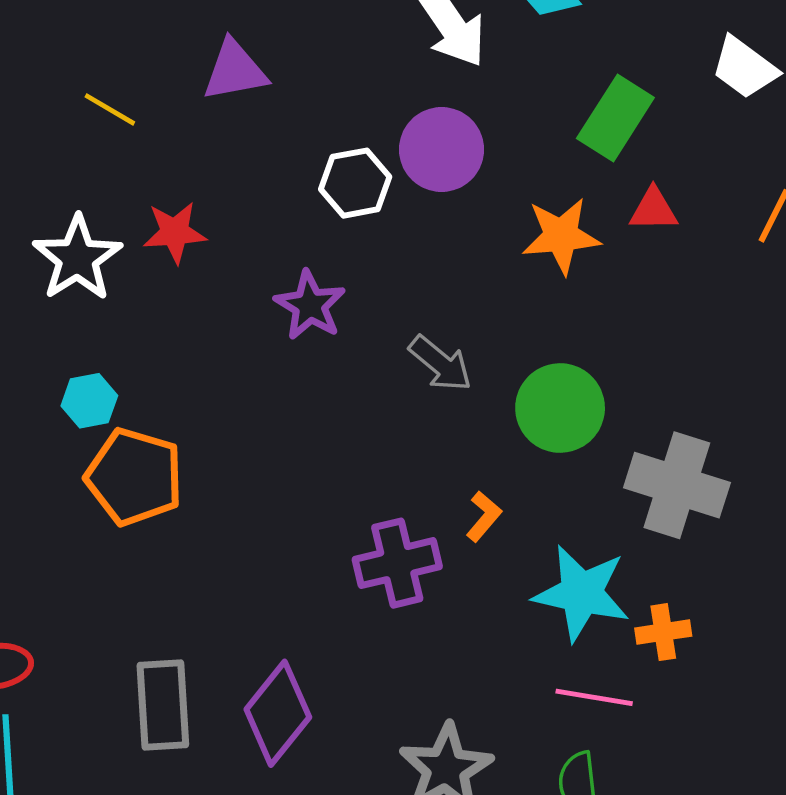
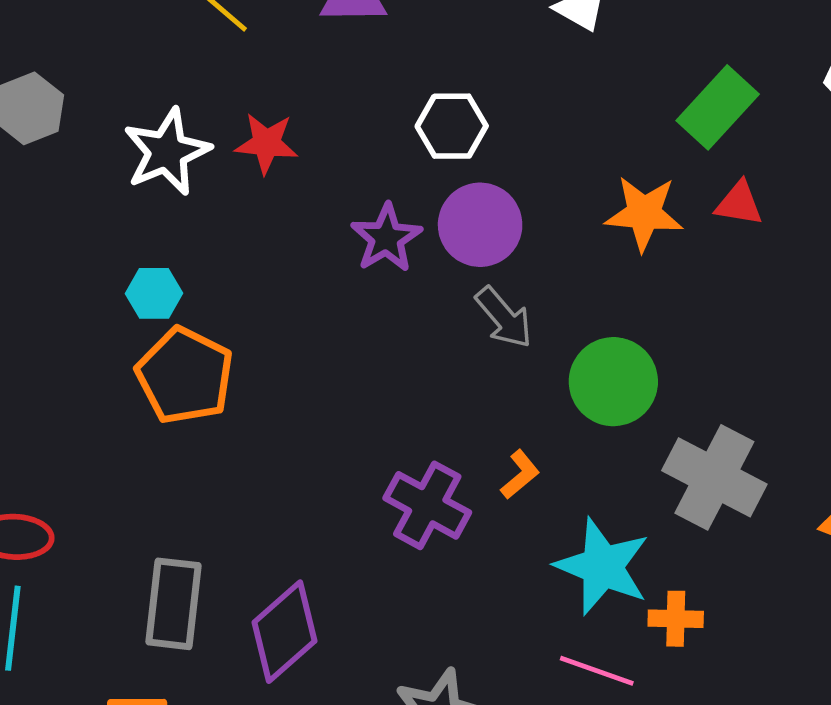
purple circle: (442, 149) -> (480, 225), moved
purple cross: (397, 563) -> (427, 505), turned 32

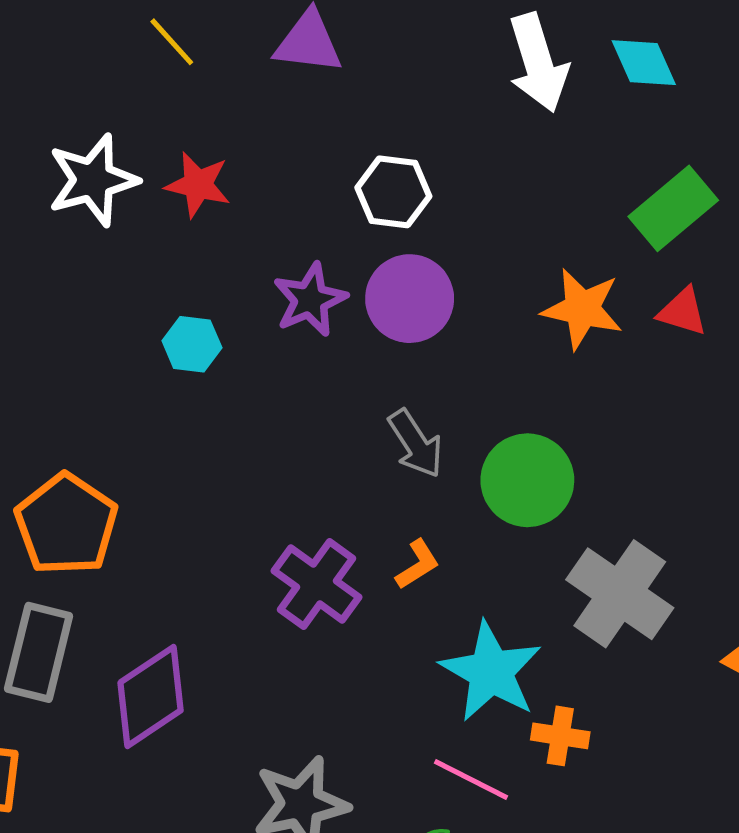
cyan hexagon: (154, 293) -> (192, 344), moved
gray arrow: (504, 317) -> (416, 444), moved
orange pentagon: (185, 376) -> (66, 524), moved

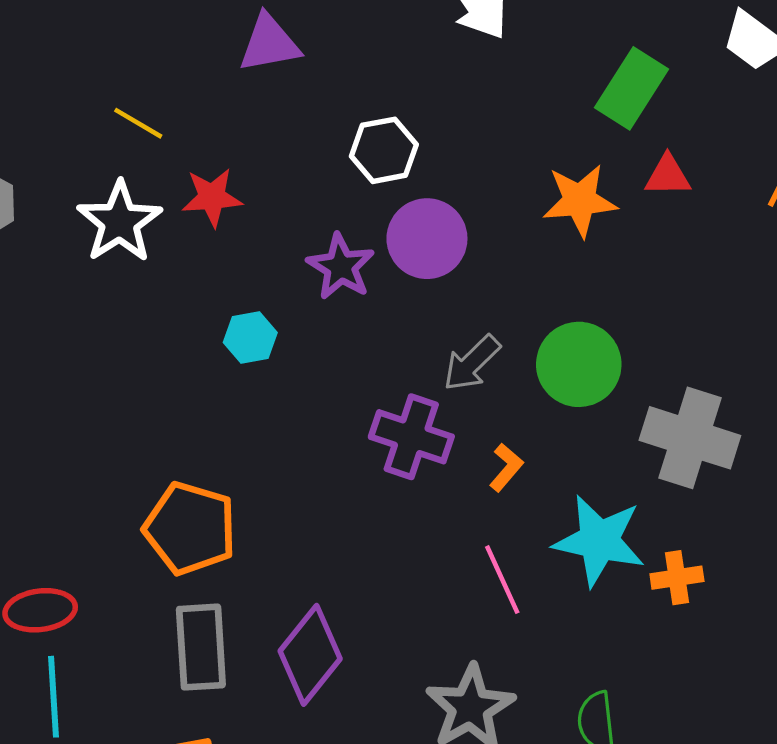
yellow line: (172, 42) -> (138, 123), moved
gray arrow: (416, 444) -> (472, 363), turned 96
purple cross: (317, 584) -> (411, 437), moved
pink line: (471, 779) -> (502, 580), moved, turned 56

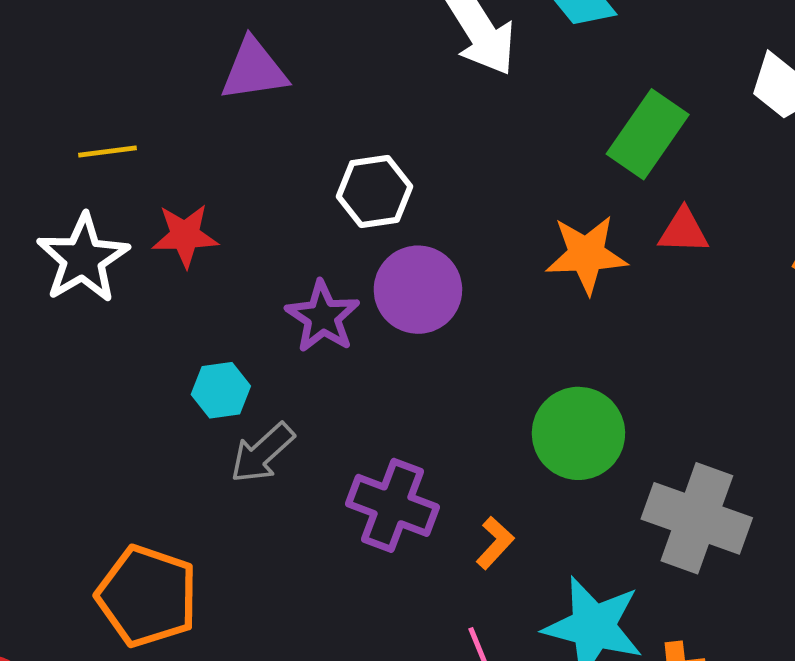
yellow line: (138, 123) -> (108, 152), turned -40
gray arrow: (472, 363) -> (262, 453), moved

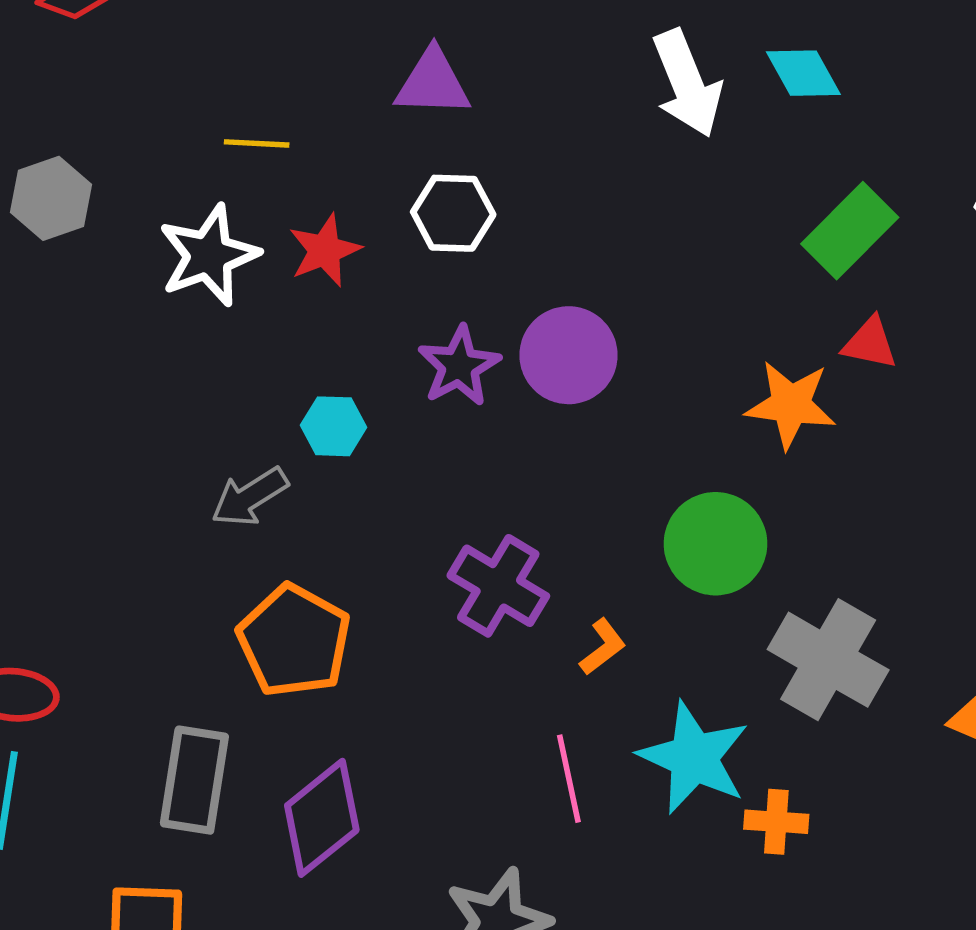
white hexagon: (375, 191) -> (453, 213), moved
red star: (185, 236) -> (325, 250), turned -30
orange star: (586, 255) -> (791, 405), moved
gray arrow: (262, 453) -> (250, 497), moved
orange pentagon: (147, 596) -> (294, 641), moved

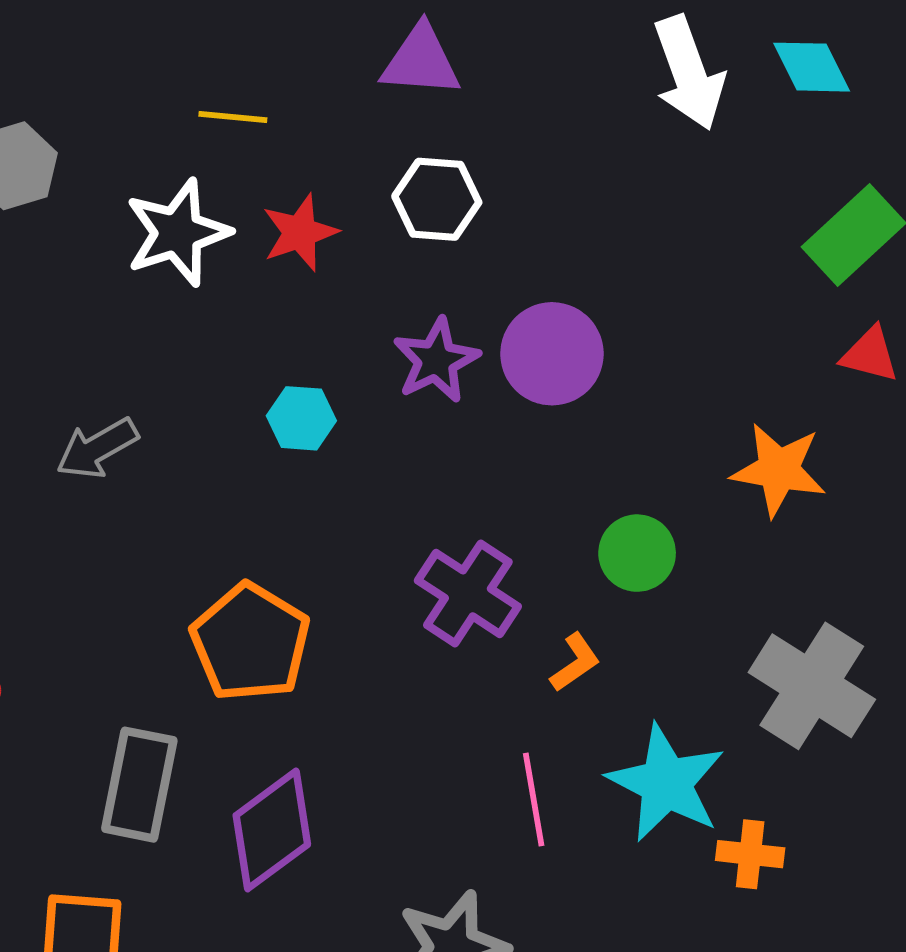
orange star: (791, 405) -> (779, 470), moved
gray arrow: (250, 497) -> (97, 448), moved
green circle: (716, 544) -> (637, 553), moved, size x0.7

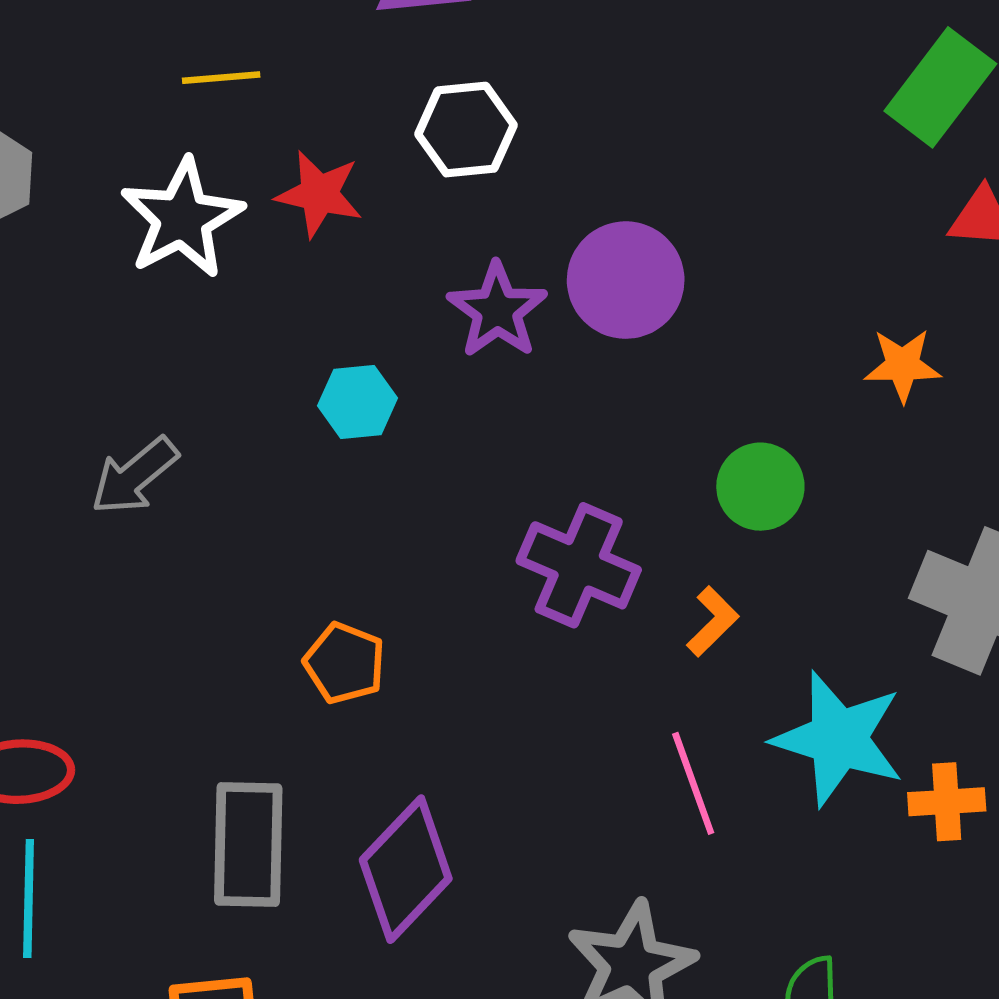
red star: (300, 233) -> (319, 194), turned -30
orange star: (779, 470) -> (903, 365), size x0.7
orange pentagon: (250, 642) -> (345, 663), size x0.6

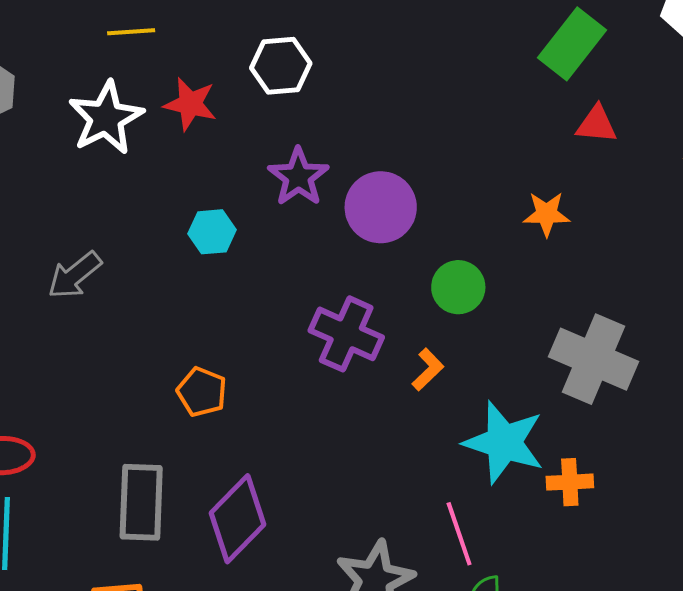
purple circle: (626, 280) -> (381, 207), moved
pink line: (693, 783) -> (459, 534), moved

